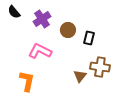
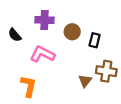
black semicircle: (14, 12) -> (15, 35), moved
purple cross: (42, 19) -> (45, 20), turned 36

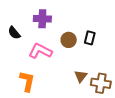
brown circle: (72, 32) -> (69, 40), moved
brown cross: (106, 71) -> (101, 83), moved

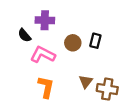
black semicircle: (14, 33) -> (24, 35), moved
orange L-shape: (27, 81) -> (46, 87), moved

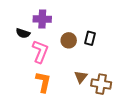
black semicircle: (24, 35) -> (23, 33), turned -32
pink L-shape: (43, 55) -> (40, 52), turned 85

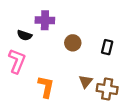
black rectangle: (90, 38) -> (107, 47), moved
pink L-shape: (40, 52) -> (17, 61), moved

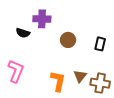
pink L-shape: (17, 61) -> (16, 71), moved
orange L-shape: (46, 87) -> (58, 81), moved

